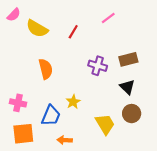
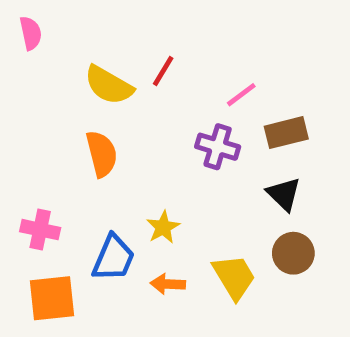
pink semicircle: (14, 15) -> (31, 33), turned -56
pink line: (108, 18) -> (241, 95), moved
yellow semicircle: (37, 29) -> (109, 85), moved
orange arrow: (65, 140) -> (168, 284), moved

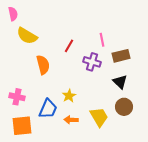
red line: (163, 71) -> (69, 46), moved
yellow semicircle: (109, 85) -> (27, 36), moved
pink line: (241, 95) -> (102, 40), turned -64

